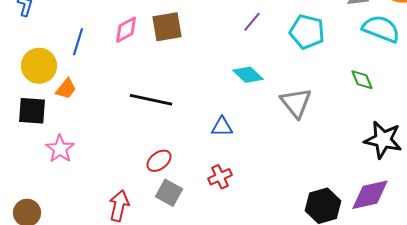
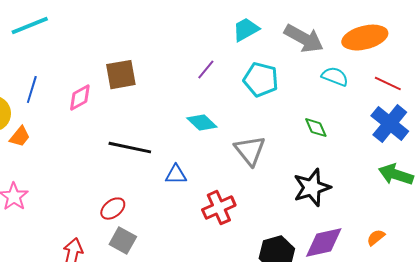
cyan semicircle: (381, 29) -> (335, 77), size x0.7
pink diamond: (126, 30) -> (80, 98), moved
black line: (151, 100) -> (130, 148), moved
black star: (383, 140) -> (312, 188), moved, turned -30
red cross: (220, 177) -> (219, 208), moved, size x1.4

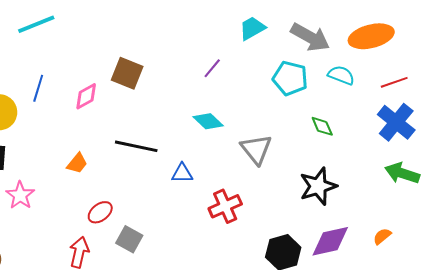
brown square: (121, 75) -> (127, 73), turned 32
cyan pentagon: (261, 80) -> (290, 78), moved
red line: (388, 84) -> (394, 82), turned -44
orange trapezoid: (20, 137) -> (77, 163), moved
red ellipse: (113, 209) -> (100, 212), moved

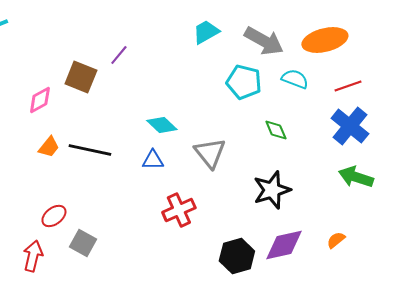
purple line: (212, 68) -> (119, 55), moved
orange trapezoid: (77, 163) -> (49, 147), moved
blue triangle: (182, 173) -> (153, 160), moved

